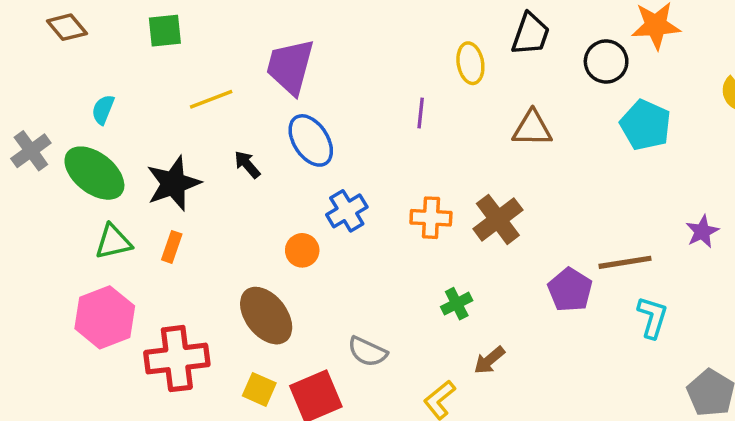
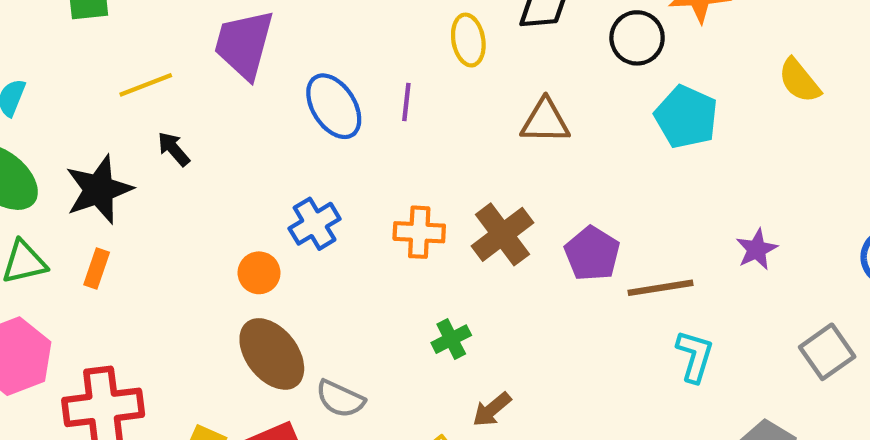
blue ellipse: (311, 140) -> (334, 106), moved
black arrow: (247, 165) -> (174, 149), moved
purple pentagon: (570, 290) -> (592, 254), moved
brown ellipse: (266, 316) -> (272, 354), moved

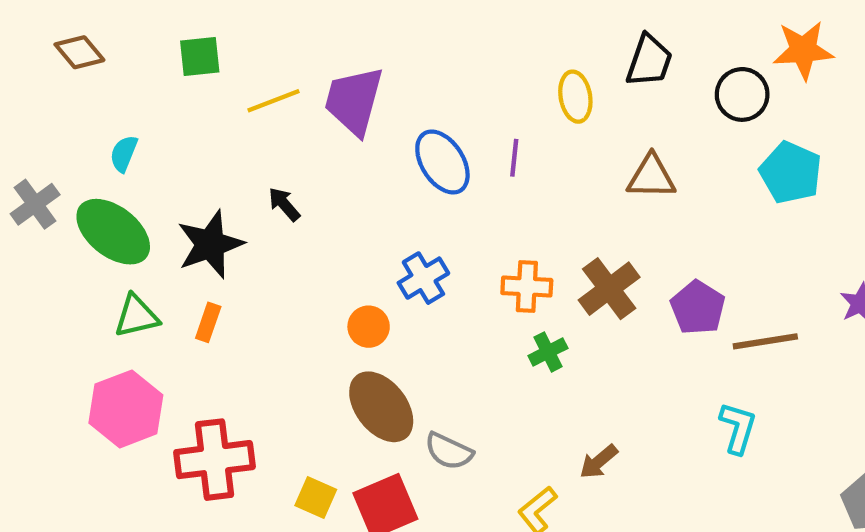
yellow line: (146, 85) -> (274, 101), moved
green cross: (451, 339) -> (548, 352), moved
cyan L-shape: (695, 356) -> (738, 428), moved

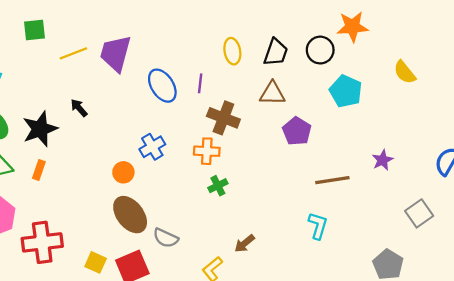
black trapezoid: (649, 61) -> (276, 52), moved
brown cross: (609, 289) -> (223, 118), moved, turned -32
purple pentagon: (698, 308) -> (297, 131), moved

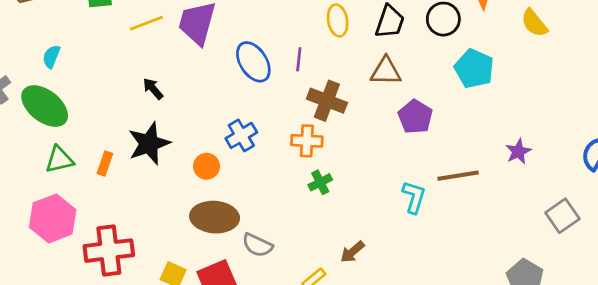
yellow semicircle: (405, 72) -> (534, 23), moved
black star: (40, 129) -> (149, 143), moved
brown ellipse: (130, 215) -> (215, 217), turned -48
cyan L-shape: (318, 226) -> (414, 197), moved

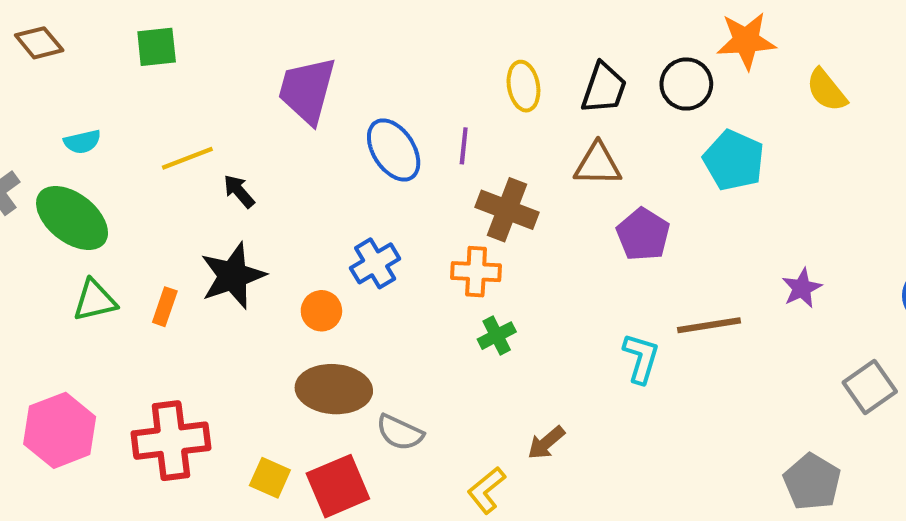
yellow line: (146, 23) -> (187, 158), moved
cyan semicircle: (51, 57) -> (82, 142), turned -125
pink hexagon: (53, 218) -> (60, 430), moved

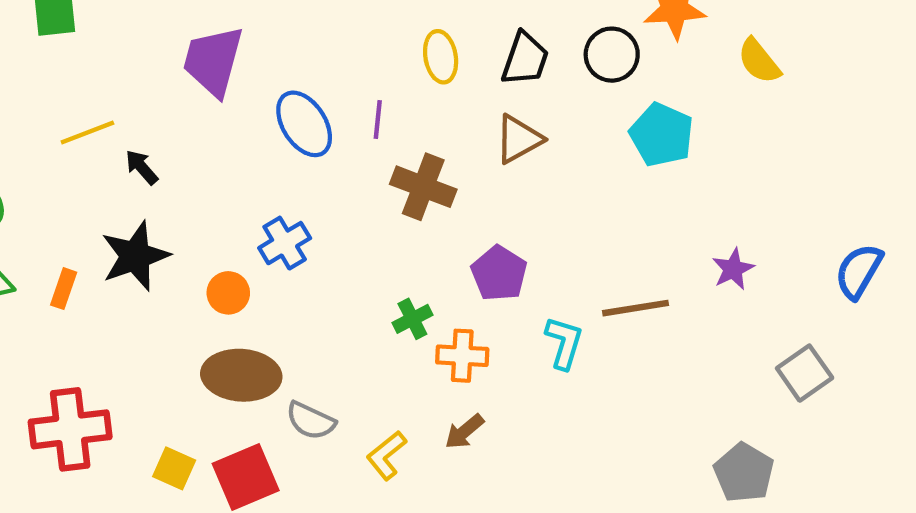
brown triangle: (598, 164) -> (519, 139), turned -30
purple pentagon: (643, 235) -> (499, 273), moved
orange cross: (476, 272) -> (462, 356), moved
yellow L-shape: (486, 490) -> (386, 455), moved

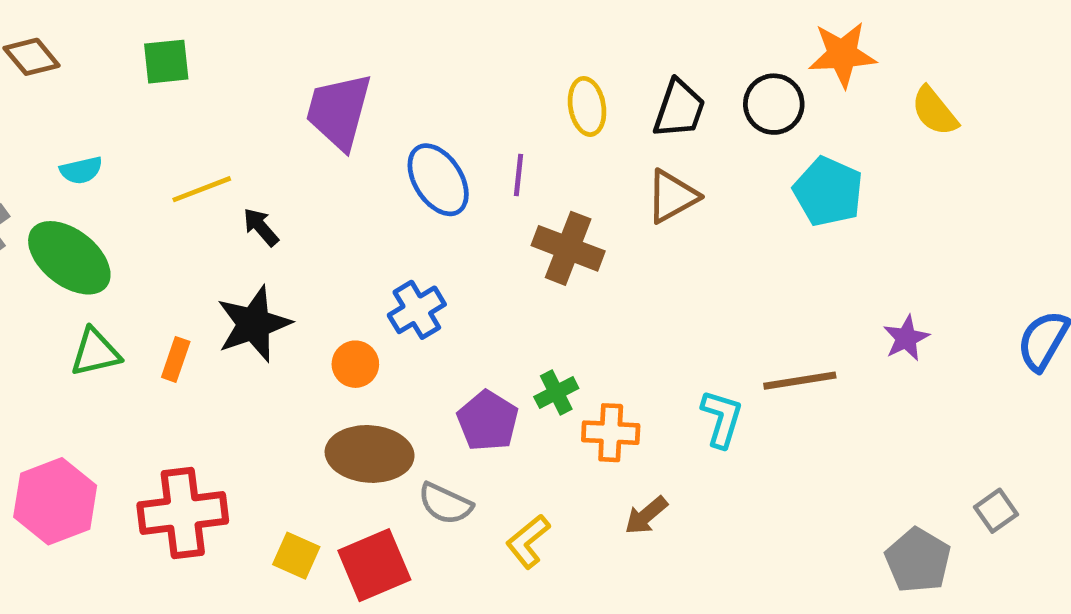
purple pentagon: (499, 273) -> (488, 421), moved
gray square: (805, 373) -> (996, 511), moved, size x0.7
brown arrow: (464, 432) -> (646, 515), moved

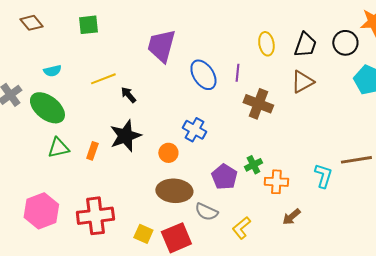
blue cross: (417, 310) -> (194, 130), turned -30

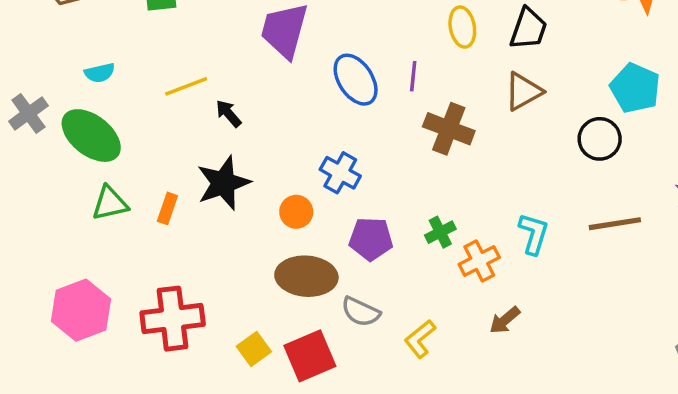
black circle: (345, 43) -> (600, 139), moved
cyan L-shape: (323, 176) -> (534, 234), moved
purple pentagon: (224, 177) -> (371, 239), moved, turned -30
orange cross: (276, 182) -> (479, 261), turned -30
yellow square: (143, 234) -> (254, 349), turned 30

